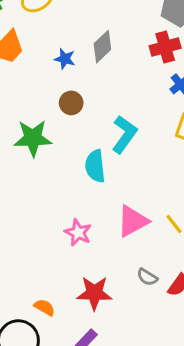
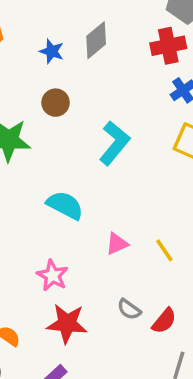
cyan semicircle: (95, 166) -> (65, 205), moved, turned 120
pink triangle: (133, 221) -> (117, 244), size x0.6
pink star: (78, 233) -> (52, 275), moved

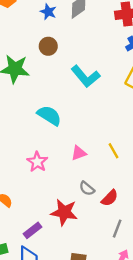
cyan L-shape: (114, 143) -> (86, 76), turned 96
pink triangle: (117, 244) -> (79, 153), moved
red star: (67, 323) -> (64, 212), moved

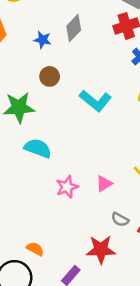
cyan semicircle: (49, 115) -> (38, 148), moved
pink star: (37, 162) -> (67, 187), moved, turned 30

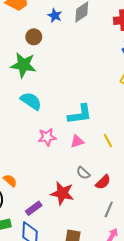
brown circle: (50, 76) -> (34, 37), moved
cyan L-shape: (95, 101) -> (80, 114), moved, turned -60

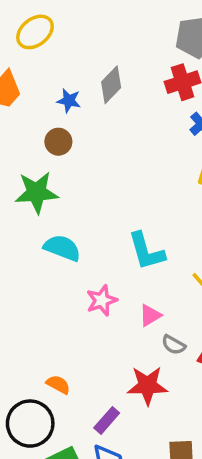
brown circle: (34, 37) -> (58, 142), moved
cyan L-shape: (80, 114) -> (146, 251), turned 95
pink triangle: (77, 141) -> (150, 315), moved

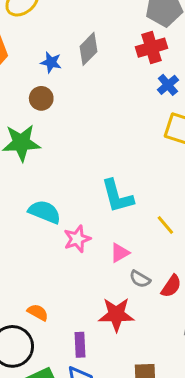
cyan semicircle: (62, 248) -> (45, 212), moved
purple rectangle: (107, 420) -> (80, 345), turned -45

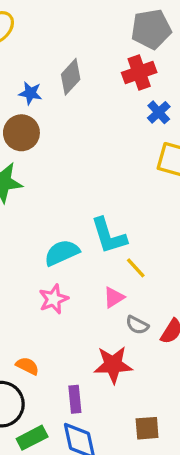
brown circle: (41, 98) -> (21, 133), size x1.4
cyan semicircle: (45, 212) -> (62, 253), moved, turned -44
yellow line: (165, 225) -> (136, 268), moved
pink star: (77, 239) -> (54, 299), moved

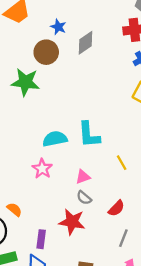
gray diamond: (71, 77) -> (85, 43), moved
yellow line: (136, 268) -> (122, 163), moved
pink star: (54, 299) -> (42, 169), turned -30
gray semicircle: (137, 325) -> (84, 198), moved

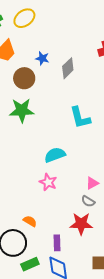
brown circle: (46, 52) -> (24, 78), moved
cyan L-shape: (89, 135) -> (80, 118), moved
pink triangle: (83, 177) -> (92, 183), moved

